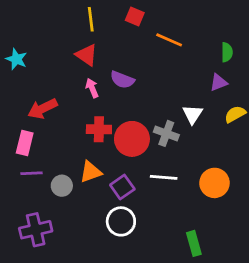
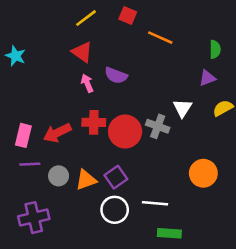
yellow line: (91, 19) -> (86, 18), turned 60
red arrow: (43, 109) -> (57, 133), moved
orange triangle: (91, 172) -> (86, 180), moved
white line: (164, 177) -> (155, 203), moved
green rectangle: (194, 243) -> (169, 233), moved, turned -70

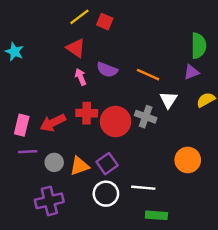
red square: (128, 15) -> (105, 22), moved
orange line: (160, 38) -> (148, 75), moved
green semicircle: (215, 49) -> (199, 46), size x1.5
purple cross: (34, 218) -> (49, 201), moved

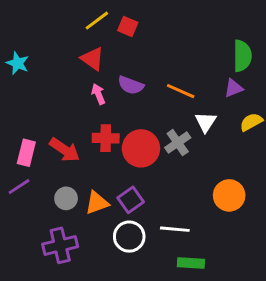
gray cross: (146, 117) -> (178, 143), turned 35
red arrow: (53, 123) -> (65, 150), turned -120
purple line: (28, 152) -> (19, 187), moved, turned -30

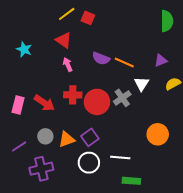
green semicircle: (242, 56) -> (167, 21), moved
cyan star: (18, 63) -> (24, 49), moved
purple semicircle: (131, 85) -> (101, 58), moved
purple line: (19, 187) -> (19, 146), moved

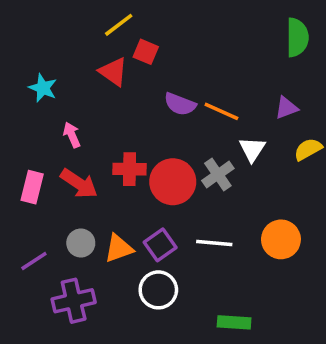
red square: (88, 18) -> (146, 52), moved
pink arrow: (68, 65) -> (72, 135), moved
white line: (120, 158) -> (214, 243), moved

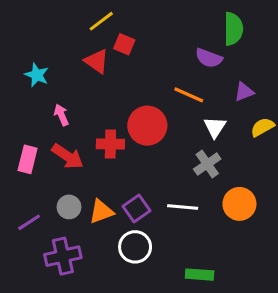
green semicircle: (297, 37) -> (233, 29), moved
purple semicircle: (180, 104) -> (209, 58), moved
gray cross: (218, 174) -> (207, 164), moved
red circle: (173, 182) -> (147, 126), moved

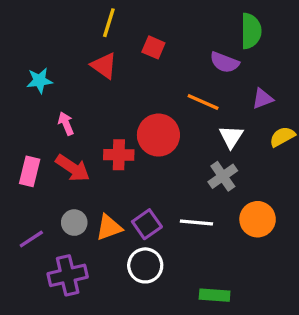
yellow line: (101, 21) -> (109, 23), turned -36
red square: (124, 44) -> (153, 47), moved
cyan star: (37, 75) -> (40, 81), turned -30

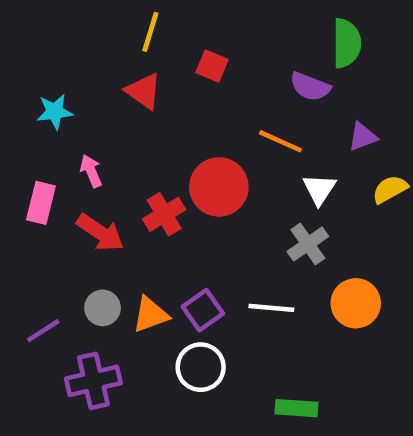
red cross: (119, 155) -> (164, 214), turned -32
pink rectangle: (30, 171) -> (41, 203), moved

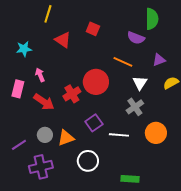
yellow line: (150, 32) -> (48, 14), moved
purple square: (203, 310) -> (94, 123), moved

